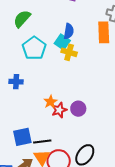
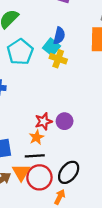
orange star: (50, 102) -> (37, 137), moved
black line: (42, 142) -> (35, 156), moved

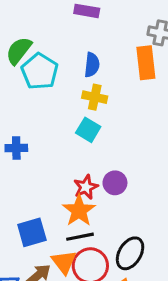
cyan square: (52, 47) -> (88, 130), moved
cyan pentagon: (20, 52) -> (40, 71), moved
orange star: (37, 137) -> (79, 210), size x1.5

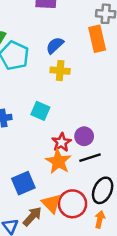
blue semicircle: (92, 65) -> (55, 45), turned -132
cyan square: (88, 130) -> (40, 111), moved
black line: (80, 237) -> (90, 158), moved

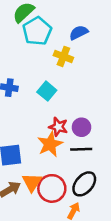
yellow cross: (60, 71) -> (63, 56), moved
red star: (62, 142) -> (58, 127), turned 30

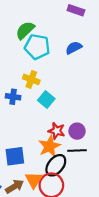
cyan pentagon: (37, 31) -> (37, 47), turned -30
yellow cross: (63, 56) -> (31, 79), moved
black ellipse: (84, 184) -> (56, 165), moved

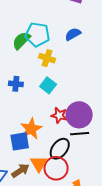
green semicircle: (25, 30) -> (21, 40), moved
yellow cross: (31, 79) -> (47, 58), moved
purple circle: (77, 131) -> (79, 115), size x1.6
orange star: (49, 146) -> (31, 129), moved

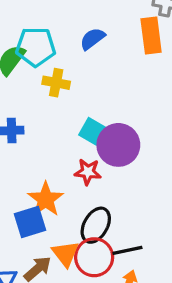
cyan square: (48, 85) -> (92, 131), moved
purple circle: (79, 115) -> (118, 145), moved
black line: (80, 134) -> (127, 250), moved

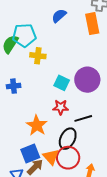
blue semicircle: (92, 39) -> (59, 16), moved
purple circle: (118, 145) -> (87, 80), moved
blue square: (30, 222) -> (30, 153), moved
black line: (127, 250) -> (83, 118), moved

